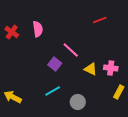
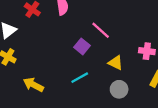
yellow triangle: (91, 69) -> (116, 63), moved
gray circle: (78, 102) -> (119, 89), moved

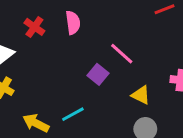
cyan line: (80, 78) -> (73, 114), moved

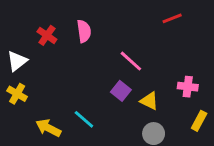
purple square: (98, 74) -> (121, 91), moved
cyan line: (73, 114) -> (84, 119), turned 70

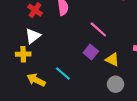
white triangle: (17, 61) -> (33, 36), moved
yellow cross: (17, 94) -> (23, 54), moved, turned -32

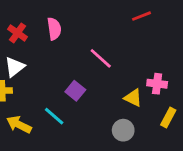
purple square: (91, 52) -> (75, 91), moved
yellow triangle: (112, 60) -> (133, 98), moved

